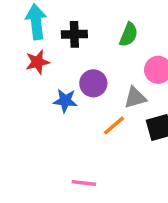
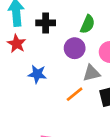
red star: (38, 62) -> (17, 44), turned -30
purple circle: (93, 83) -> (75, 48), moved

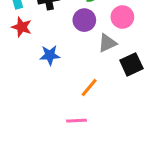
orange line: (75, 94) -> (89, 88), moved

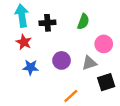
purple circle: (84, 20) -> (62, 60), moved
blue star: (50, 55) -> (31, 67), moved

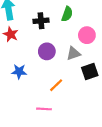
black cross: (47, 23) -> (41, 21), moved
blue star: (31, 67) -> (19, 71), moved

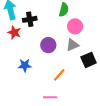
black cross: (41, 21) -> (30, 19), moved
pink circle: (87, 35) -> (75, 26), moved

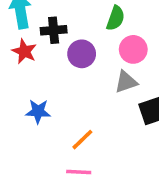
purple circle: (48, 45) -> (82, 54), moved
orange line: (59, 75) -> (82, 140), moved

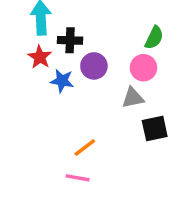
green semicircle: (116, 18) -> (154, 38), moved
blue star: (38, 111) -> (62, 81), moved

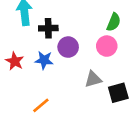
red star: (40, 57) -> (15, 61), moved
gray triangle: (133, 98) -> (93, 79), moved
orange line: (85, 148) -> (41, 105), moved

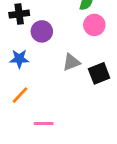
pink circle: (107, 46) -> (94, 25), moved
blue star: (44, 60) -> (19, 59), moved

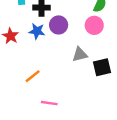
pink circle: (94, 25) -> (94, 25), moved
blue star: (19, 59) -> (37, 31), moved

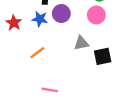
orange line: (33, 76) -> (37, 53), moved

